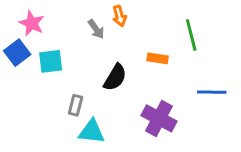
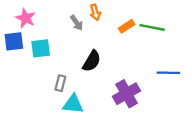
green line: (191, 35) -> (152, 27), turned -65
blue square: (17, 53) -> (14, 41), turned 30
orange rectangle: (158, 58) -> (127, 26), moved, turned -42
purple cross: (159, 118) -> (127, 94), turned 32

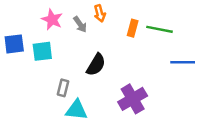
pink star: (26, 18) -> (52, 20), moved
orange rectangle: (127, 26) -> (133, 28), turned -42
blue line: (168, 73) -> (183, 62), moved

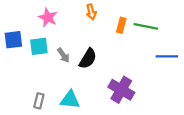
gray arrow: (80, 24) -> (63, 55), moved
gray rectangle: (63, 88) -> (39, 101), moved
purple cross: (133, 99) -> (121, 90), turned -30

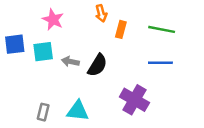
orange rectangle: (121, 25) -> (121, 29), moved
gray arrow: (63, 55) -> (70, 62), turned 136
blue line: (167, 56) -> (160, 63), moved

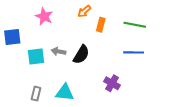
orange arrow: (101, 13) -> (84, 11), turned 64
cyan square: (43, 52) -> (36, 57), moved
purple cross: (134, 100) -> (112, 83), size x0.7

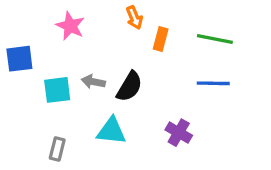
orange arrow: (84, 11) -> (134, 18), turned -72
cyan triangle: (65, 93) -> (111, 131), moved

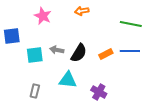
orange arrow: (134, 18) -> (82, 11), turned 104
orange rectangle: (161, 39) -> (106, 54), moved, turned 48
purple cross: (179, 133) -> (99, 92), moved

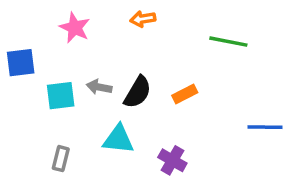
blue line: (130, 51) -> (265, 127), moved

